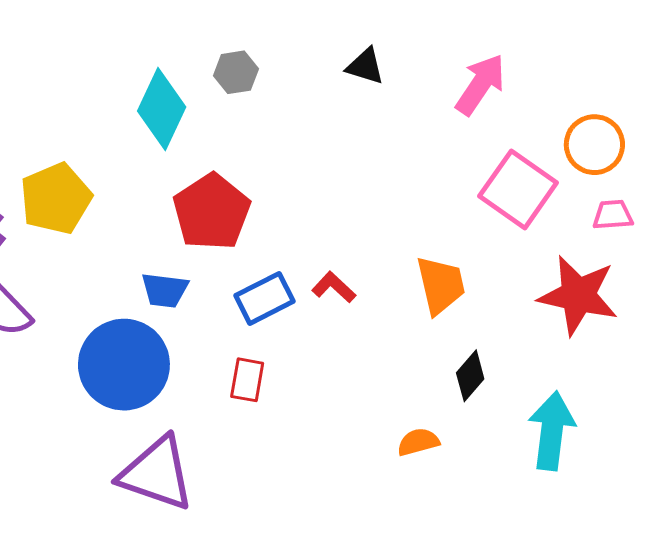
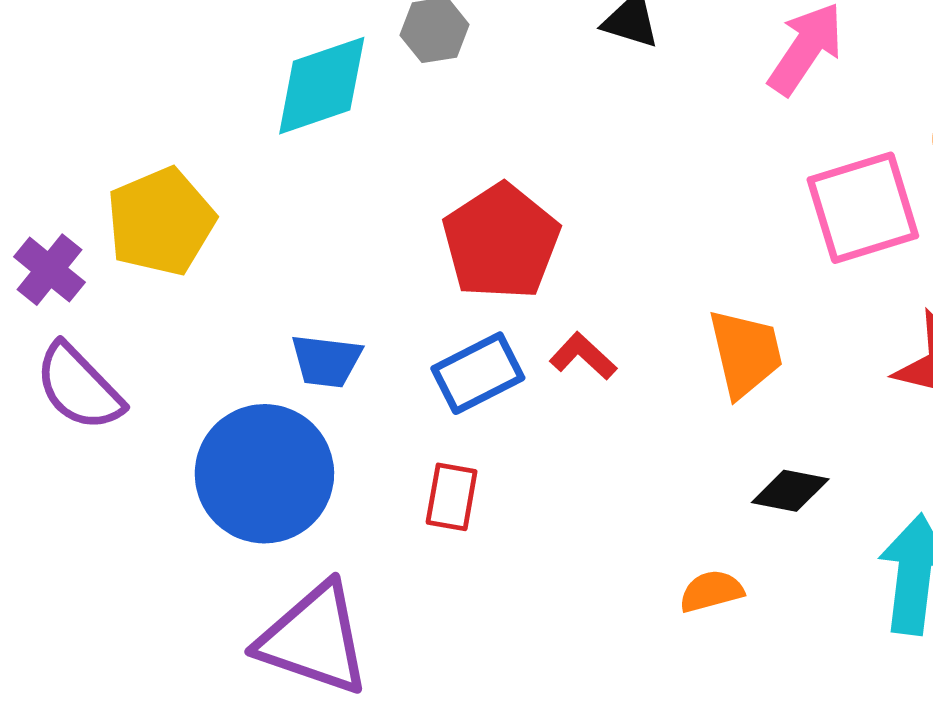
cyan diamond: (162, 109) -> (322, 86), turned 46
pink square: (518, 189) -> (863, 208), turned 38
red pentagon: (212, 212) -> (501, 242), moved
black diamond: (470, 376) -> (790, 491), turned 60

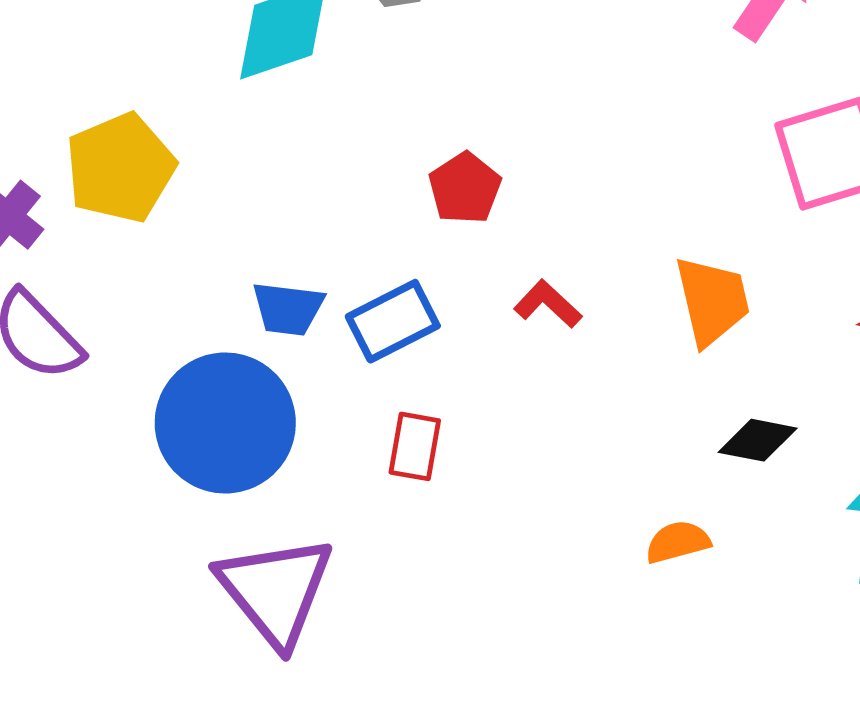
red pentagon: (501, 242) -> (465, 188), size x0.6
blue rectangle: (478, 373) -> (393, 321), moved
purple triangle: (314, 639) -> (275, 591), turned 32

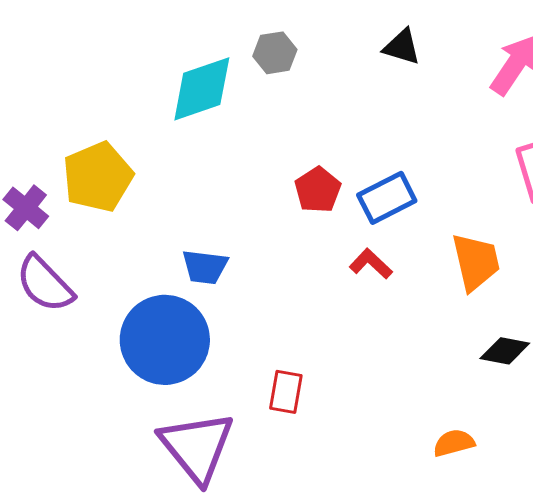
blue rectangle: (393, 321) -> (387, 198), moved
red rectangle: (415, 446) -> (286, 392), moved
orange semicircle: (678, 542) -> (454, 443), moved

